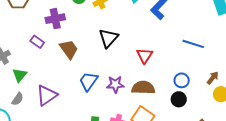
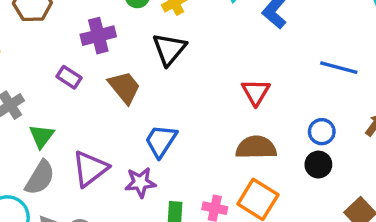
black triangle: (108, 38) -> (169, 49), moved
purple star: (115, 84) -> (140, 182), moved
gray semicircle: (18, 99) -> (40, 178), size x1.5

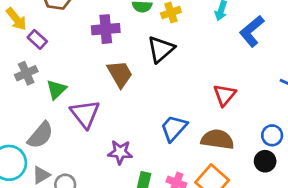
purple rectangle: (69, 77) -> (37, 39), moved
green triangle: (42, 136) -> (56, 89), moved
blue trapezoid: (161, 141) -> (174, 128), moved
purple triangle: (90, 169) -> (85, 114), moved, turned -40

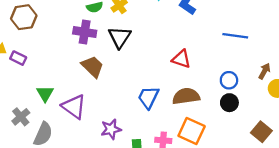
purple cross: (106, 29) -> (85, 32), moved, turned 30
gray cross: (26, 73) -> (21, 117), moved
red triangle: (225, 95) -> (181, 59), turned -36

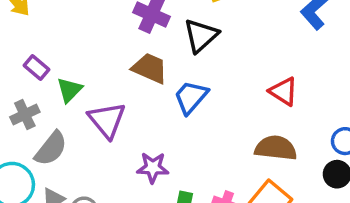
purple rectangle: (18, 58) -> (37, 68), moved
brown trapezoid: (93, 67) -> (150, 68), turned -35
blue trapezoid: (148, 97) -> (191, 97), moved

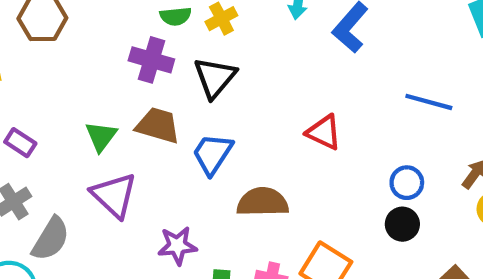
green triangle: (70, 90) -> (101, 136), moved
brown semicircle: (276, 148) -> (263, 202), moved

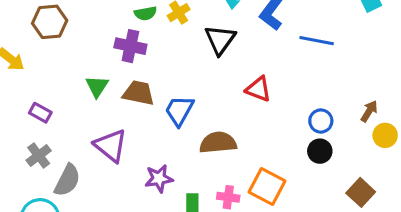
black triangle: (215, 77) -> (220, 40), moved
blue line: (429, 102) -> (317, 41), moved
green triangle: (101, 136) -> (97, 86), moved

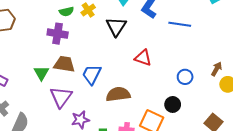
green triangle: (97, 86) -> (41, 73), moved
purple triangle: (111, 146) -> (61, 97), moved, turned 30
black circle: (320, 151) -> (173, 104), moved

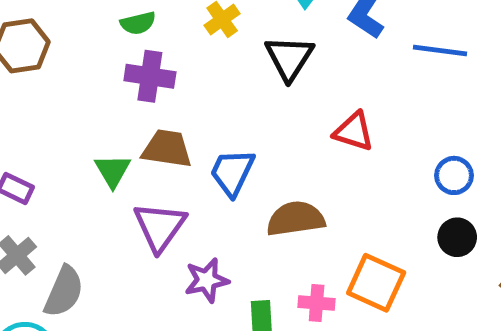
green semicircle: (66, 12) -> (138, 23), moved
black circle: (173, 104) -> (457, 237), moved

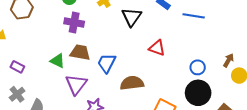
green triangle: (113, 171) -> (58, 61), turned -35
black circle: (457, 237) -> (198, 93), size x1.6

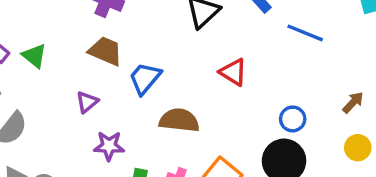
brown arrow: (228, 60) -> (353, 102), moved
green triangle: (58, 61) -> (34, 56), moved
purple triangle: (76, 84) -> (87, 102), size x0.6

